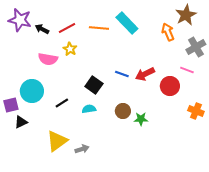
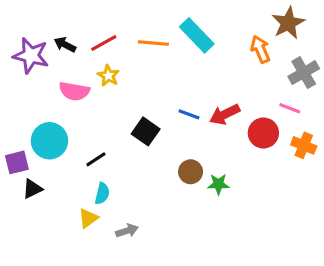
purple star: (20, 20) -> (31, 55), moved
cyan semicircle: (89, 109) -> (102, 193), moved, turned 112
orange cross: (196, 111) -> (304, 145), moved
yellow triangle: (57, 141) -> (88, 218), size x0.6

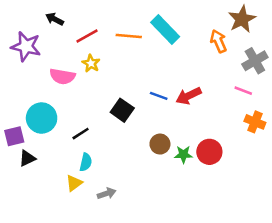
black arrow: (65, 45) -> (55, 19), moved
red circle: (263, 133) -> (209, 152), moved

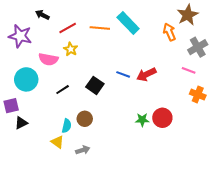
cyan circle: (42, 118) -> (26, 79), moved
black line: (81, 134) -> (63, 90), moved
brown circle: (160, 144) -> (85, 119), moved
yellow triangle: (74, 183) -> (57, 142), turned -48

